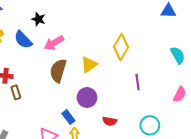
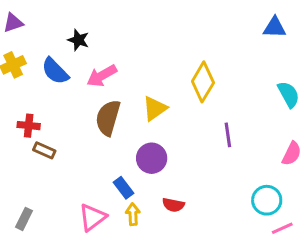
brown rectangle: (16, 92) -> (44, 150), turned -48
red semicircle: (110, 121) -> (173, 205), moved
cyan circle: (150, 125) -> (267, 200), moved

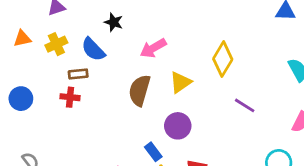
pink arrow: (102, 76) -> (153, 48), moved
purple line: (228, 135) -> (245, 105), turned -50
brown rectangle: (44, 150) -> (78, 74), moved, turned -30

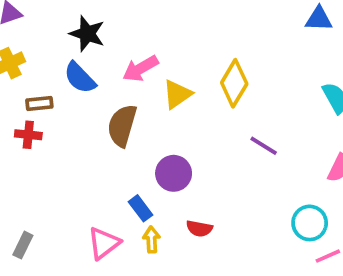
black star: (114, 22) -> (87, 34), size x1.4
blue semicircle: (93, 49) -> (80, 78), moved
yellow triangle: (180, 82) -> (177, 94), moved

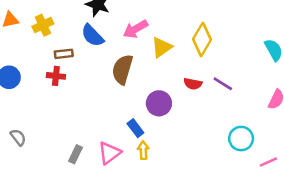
cyan circle: (310, 223) -> (241, 139), moved
red semicircle: (199, 228) -> (193, 84), moved
gray rectangle: (23, 245) -> (75, 154), moved

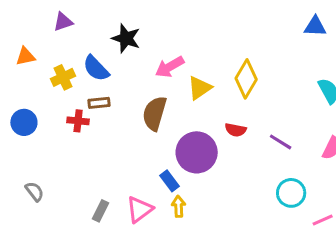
yellow cross: (43, 25) -> (63, 77), moved
blue semicircle: (92, 36) -> (96, 68), moved
brown rectangle: (64, 54) -> (99, 103), moved
purple line: (223, 84) -> (281, 142), moved
purple circle: (159, 103) -> (197, 152), size x1.4

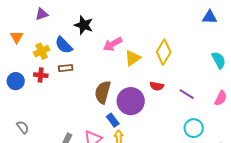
orange triangle: (25, 56) -> (17, 37), turned -48
brown semicircle: (155, 113) -> (103, 92), moved
red cross: (78, 121) -> (41, 75), moved

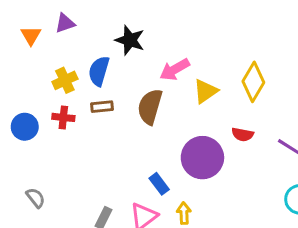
orange triangle: (17, 37) -> (31, 36), moved
blue semicircle: (64, 45) -> (99, 71), turned 60
brown semicircle: (103, 92) -> (150, 107), moved
blue rectangle: (113, 120) -> (159, 184), moved

